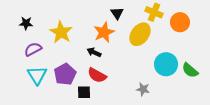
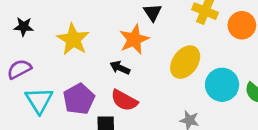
yellow ellipse: (140, 34) -> (185, 62), moved
purple semicircle: (33, 49) -> (19, 69), moved

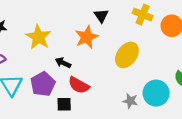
black arrow: (120, 68) -> (63, 63), moved
cyan circle: (222, 85) -> (156, 93), moved

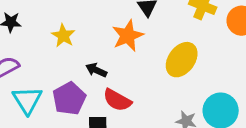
yellow star: (38, 37) -> (63, 36), size x0.7

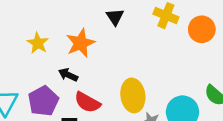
orange star: (128, 36) -> (80, 43), moved
yellow ellipse: (182, 60) -> (133, 95), moved, turned -44

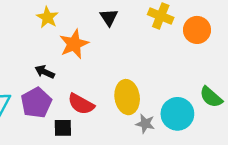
yellow star: (38, 43) -> (47, 17), moved
black arrow: (68, 75) -> (45, 72), moved

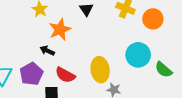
black arrow: (45, 72) -> (47, 51), moved
cyan circle: (177, 114) -> (138, 55), moved

